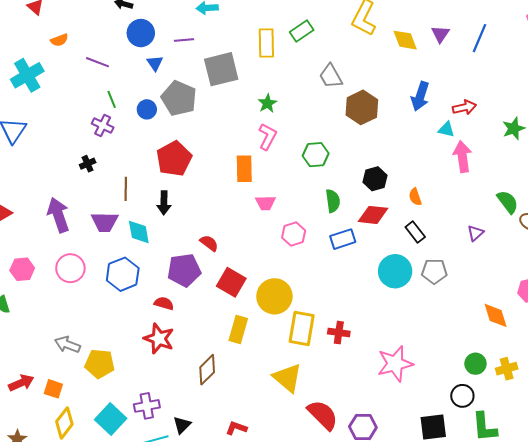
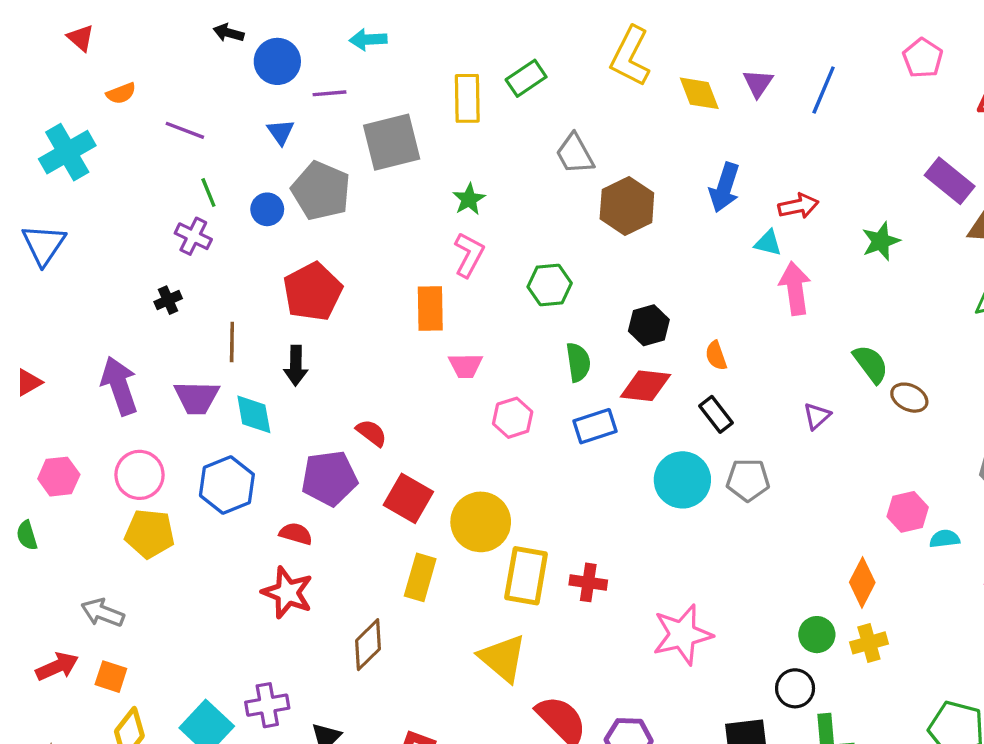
blue circle: (141, 33) -> (277, 61), moved
orange diamond: (496, 315) -> (862, 582), moved, turned 44
gray arrow: (67, 345) -> (103, 613), moved
yellow pentagon: (100, 364) -> (150, 534), moved

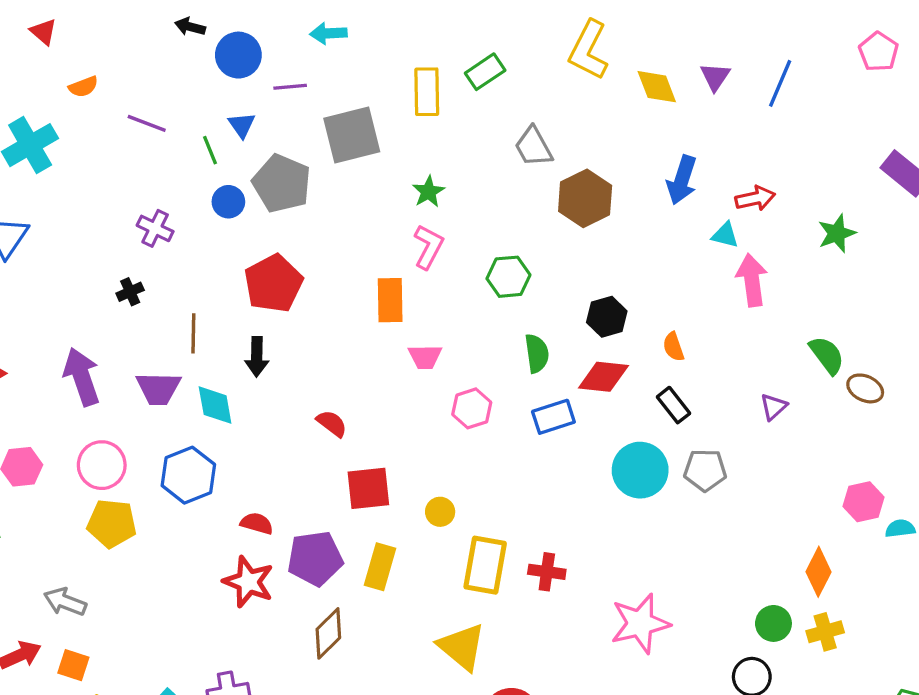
green line: (208, 193) -> (210, 150), moved
purple pentagon: (329, 478) -> (315, 558), moved
red square: (408, 498) -> (368, 488), turned -36
yellow circle: (481, 522) -> (440, 512), size x0.5

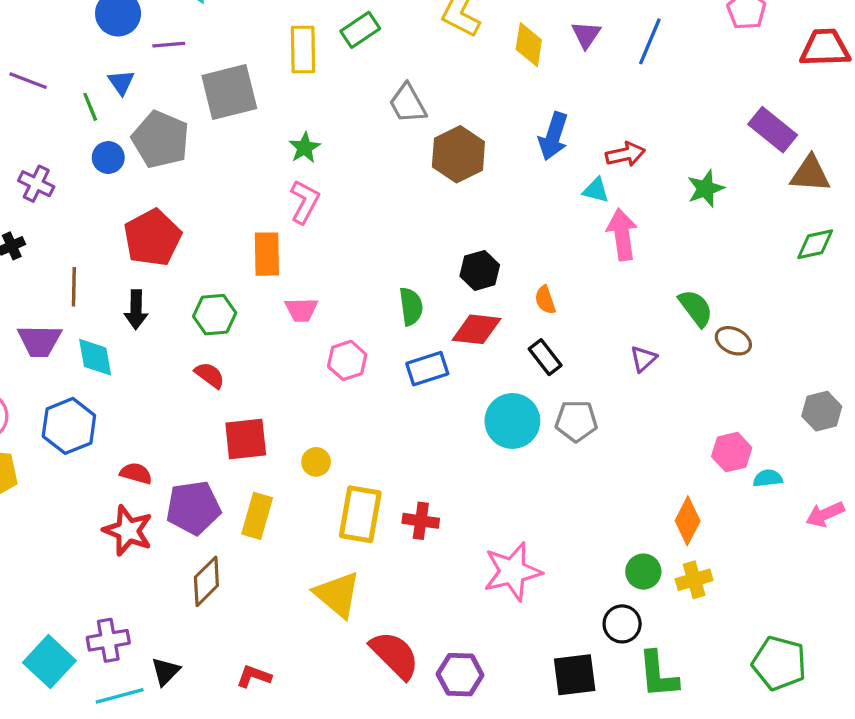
yellow diamond: (657, 87) -> (529, 45), turned 30
green hexagon: (508, 277) -> (215, 315), moved

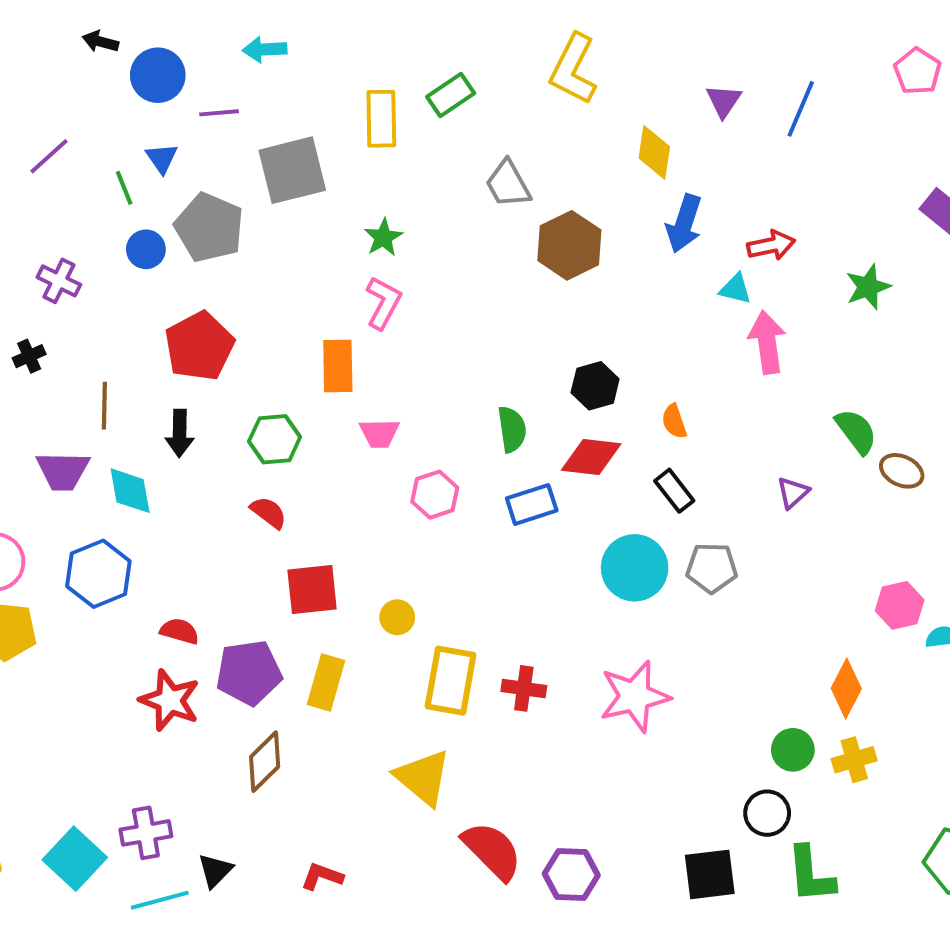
yellow diamond: (529, 45) -> (654, 152), moved
purple line: (28, 81) -> (49, 156), turned -63
pink star: (512, 572) -> (635, 696), moved

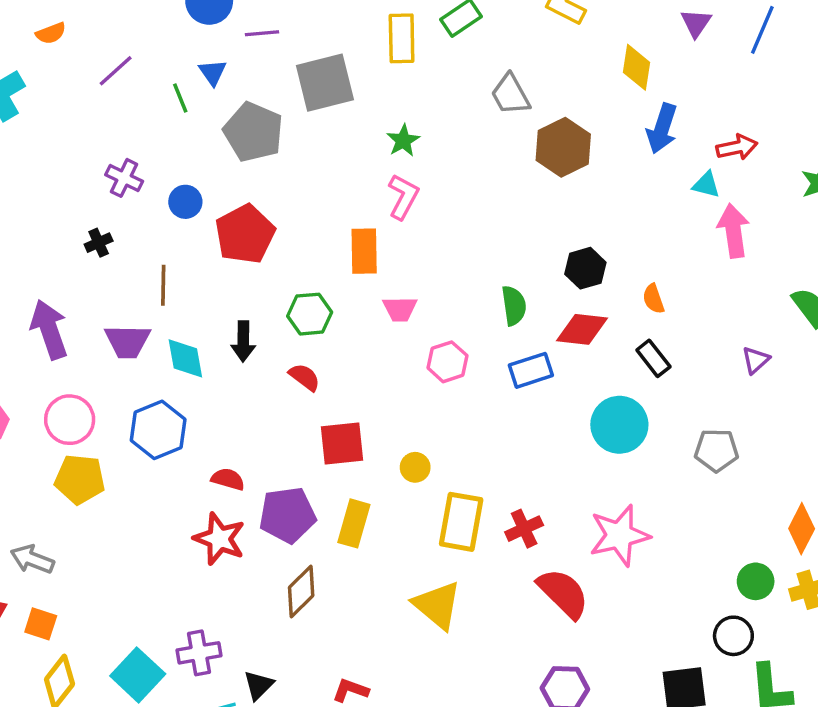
blue circle: (146, 249) -> (185, 202), moved
black arrow: (180, 433) -> (243, 341), moved
gray pentagon: (712, 568) -> (716, 450), moved
red cross: (524, 688) -> (524, 529), turned -33
red semicircle: (492, 851) -> (563, 593), moved

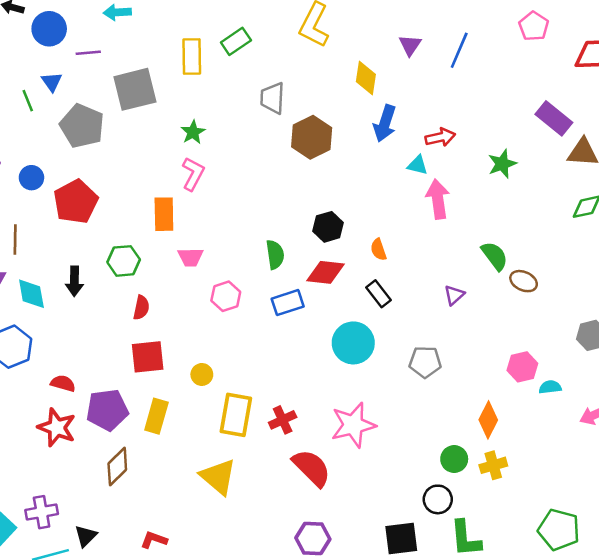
gray trapezoid: (510, 95) -> (272, 98), turned 32
red semicircle: (305, 377) -> (141, 308), moved, turned 65

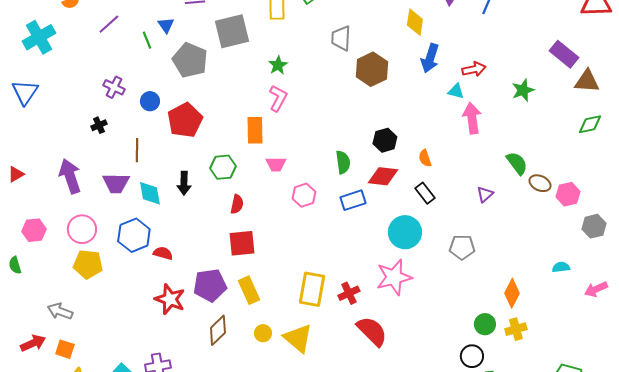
pink hexagon: (522, 367) -> (568, 194), moved
yellow circle: (202, 374) -> (263, 333), moved
red semicircle: (63, 383) -> (163, 253), moved
yellow rectangle: (156, 416) -> (249, 290), turned -40
pink star: (353, 425) -> (394, 277), moved

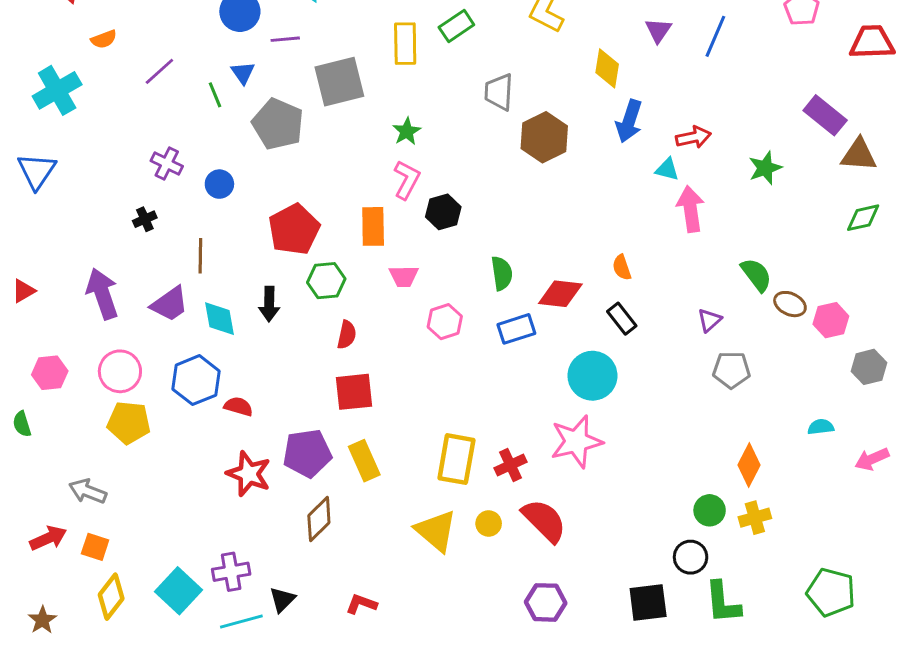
red pentagon: (185, 120) -> (294, 229), moved
black hexagon: (385, 140) -> (443, 212), moved
purple trapezoid: (116, 183) -> (170, 304), turned -36
gray pentagon: (462, 247) -> (731, 370), moved
yellow circle: (263, 333) -> (489, 523), moved

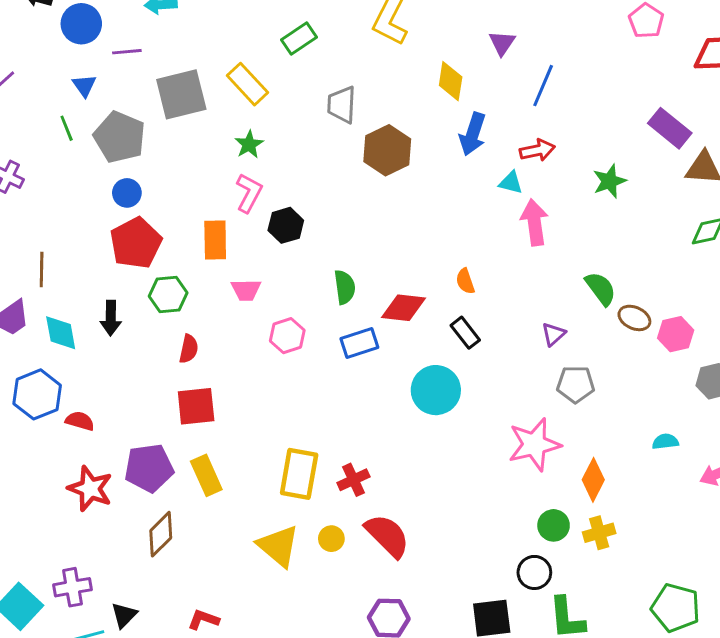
blue line: (715, 36) -> (543, 86), moved
yellow rectangle: (405, 44) -> (248, 84), moved, turned -42
green line: (215, 95) -> (67, 128), moved
blue circle: (219, 184) -> (127, 193), moved
pink star: (576, 442) -> (534, 444), moved

